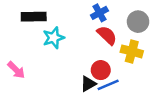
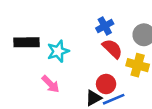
black rectangle: (34, 17) -> (27, 42), moved
pink arrow: (16, 70) -> (50, 84), moved

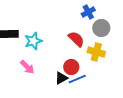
blue cross: (105, 26) -> (88, 12), moved

